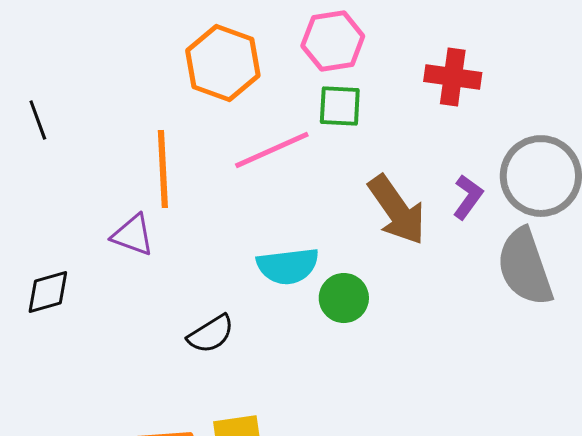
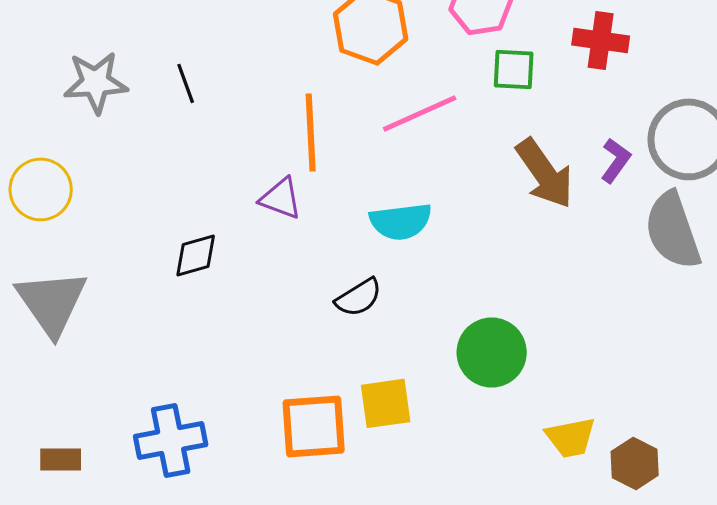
green square: (340, 106) -> (514, 69), moved
cyan semicircle: (288, 266) -> (401, 221), moved
green circle: (344, 298) -> (492, 352), moved, size x1.4

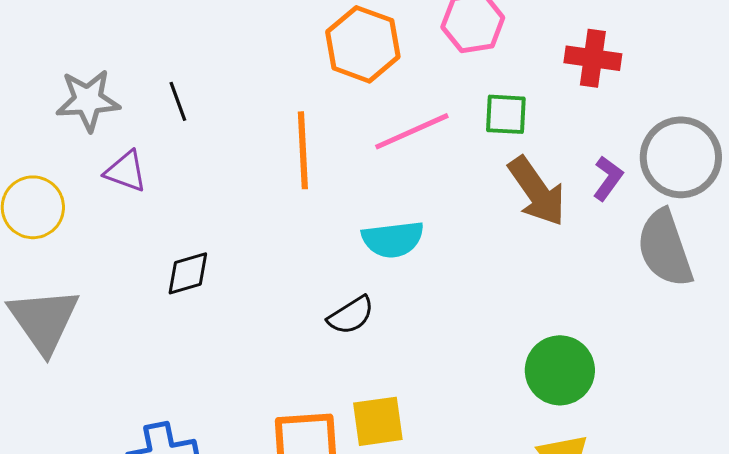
green square: (514, 69) -> (506, 114), moved
purple triangle: (281, 198) -> (126, 171), moved
green circle: (492, 352) -> (560, 370), moved

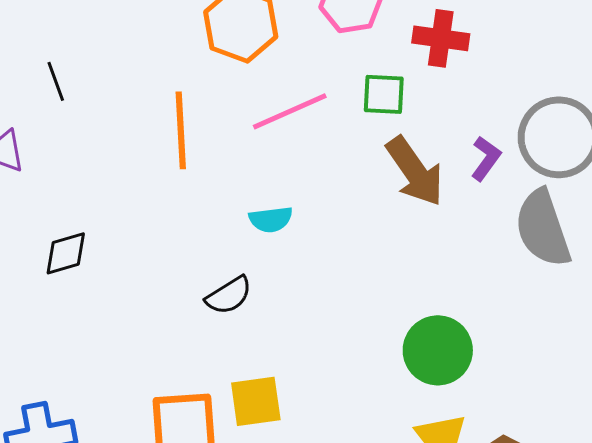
red cross: (593, 58) -> (441, 38), moved
cyan semicircle: (393, 239) -> (271, 219), size x0.7

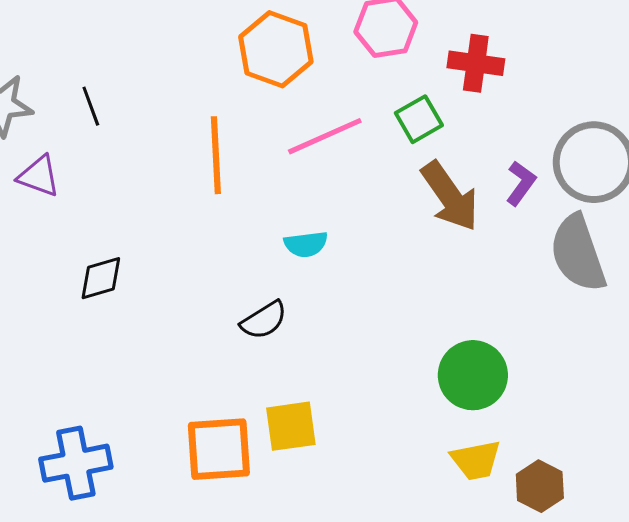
green square: (384, 94) -> (419, 119), turned -33

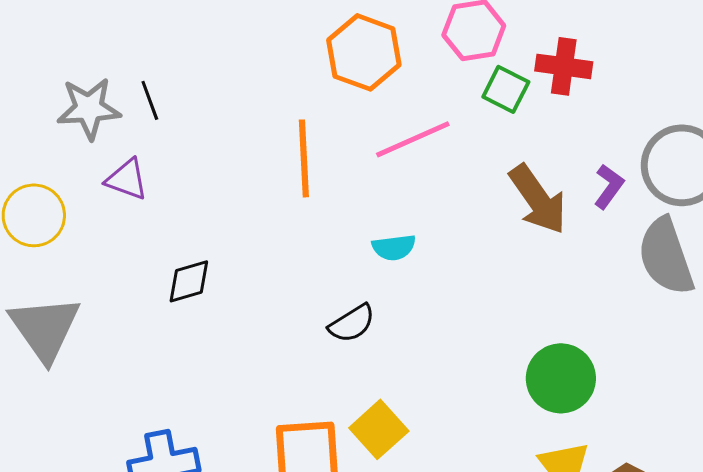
black line: (91, 106) -> (150, 100), moved
green square: (419, 119) -> (506, 89), moved, turned -33
yellow square: (291, 426) -> (379, 429), turned -34

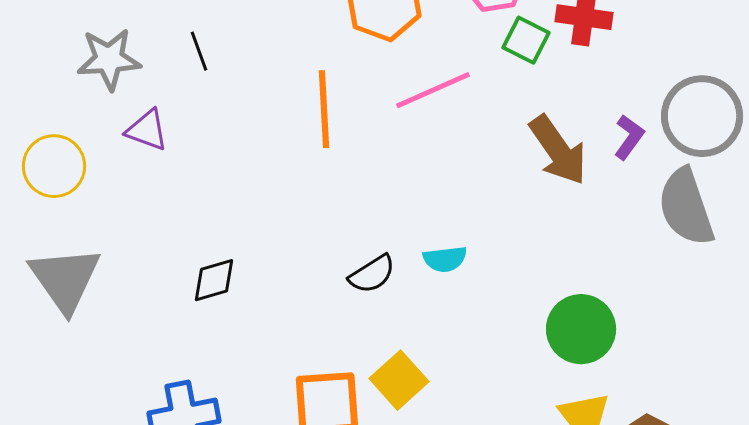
black line: (150, 100) -> (199, 51), moved
cyan semicircle: (394, 247) -> (445, 259), moved
black diamond: (189, 281) -> (214, 280), moved

